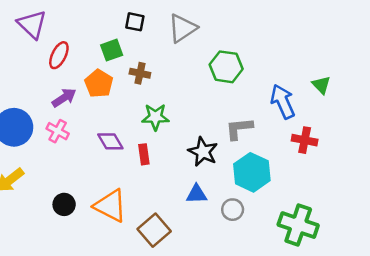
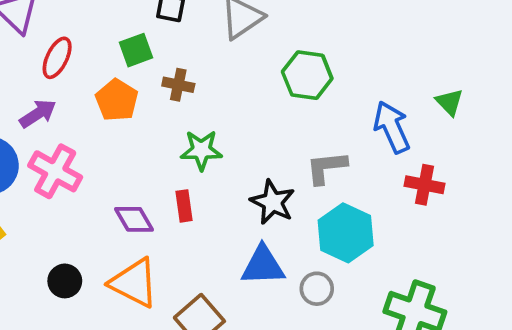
purple arrow: (64, 98) -> (38, 114), moved
pink cross: (58, 131) -> (55, 171), size x1.5
purple diamond: (110, 141) -> (134, 219), moved
blue triangle: (197, 194) -> (263, 266), size x1.4

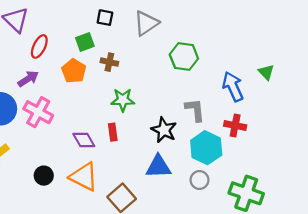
gray L-shape: (326, 167) -> (195, 110), turned 90
red cross: (425, 185) -> (235, 125), moved
gray circle: (317, 289) -> (199, 180), moved

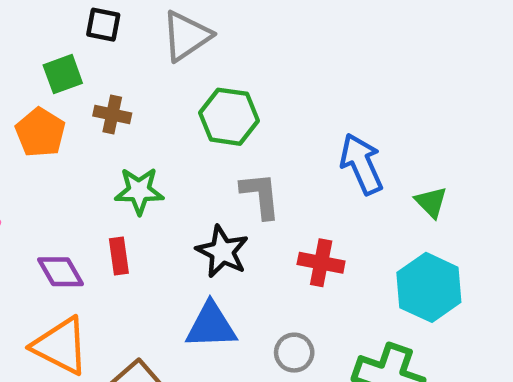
green hexagon: (184, 57) -> (229, 117), moved
green triangle: (266, 72) -> (431, 202), moved
gray L-shape: (195, 110) -> (260, 195), moved
red cross: (235, 125) -> (321, 263), moved
cyan hexagon: (206, 148) -> (429, 287), moved

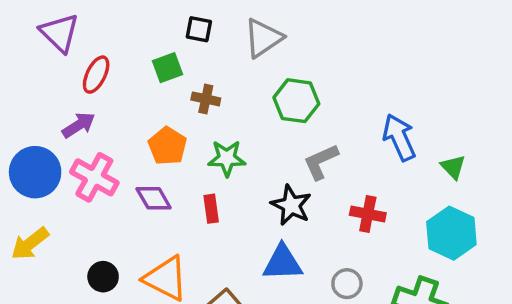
orange pentagon: (40, 132) -> (168, 146), moved
gray L-shape: (260, 195) -> (321, 162), turned -108
purple diamond: (61, 272) -> (154, 198), moved

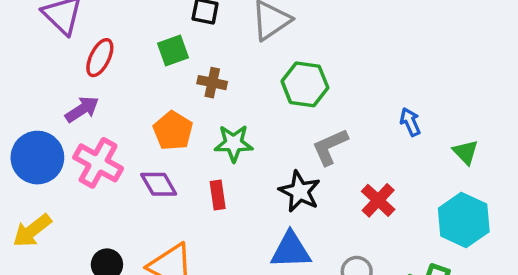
blue arrow: (399, 137) -> (410, 122), size x0.6
red cross: (368, 214) -> (378, 200), turned 32

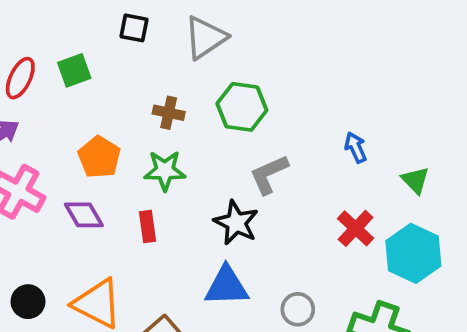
green square: (173, 50) -> (74, 70), moved
brown cross: (212, 83) -> (169, 113), moved
red cross: (378, 200) -> (356, 228), moved

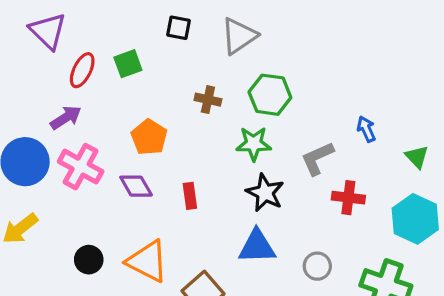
green star: (165, 171) -> (254, 144), moved
gray L-shape: (269, 174) -> (317, 158), moved
red cross: (356, 228) -> (348, 198), moved, turned -36

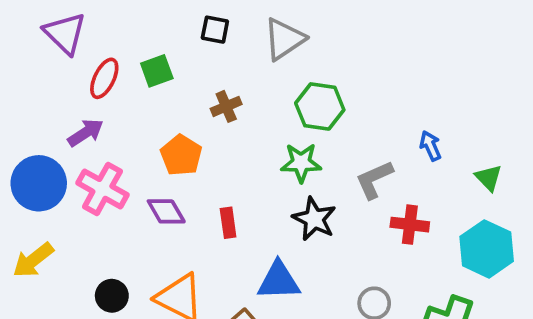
brown cross: (208, 100) -> (226, 106), moved, turned -35
blue triangle: (257, 247) -> (279, 281), moved

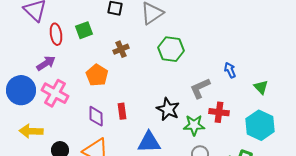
red ellipse: (104, 78) -> (56, 34), turned -35
green star: (301, 163) -> (194, 125), moved
purple diamond: (166, 211) -> (96, 116), moved, turned 30
yellow arrow: (33, 260) -> (31, 131), moved, turned 40

